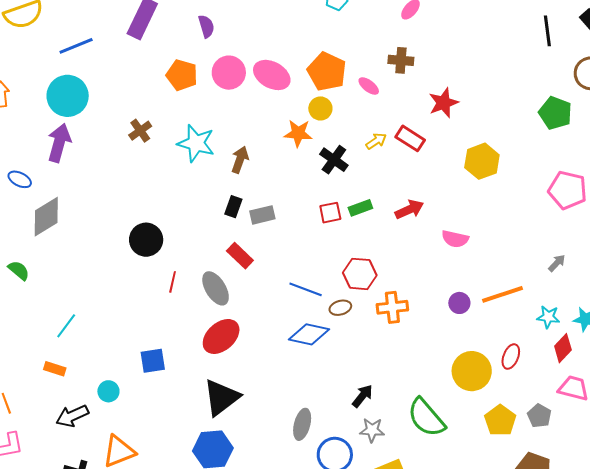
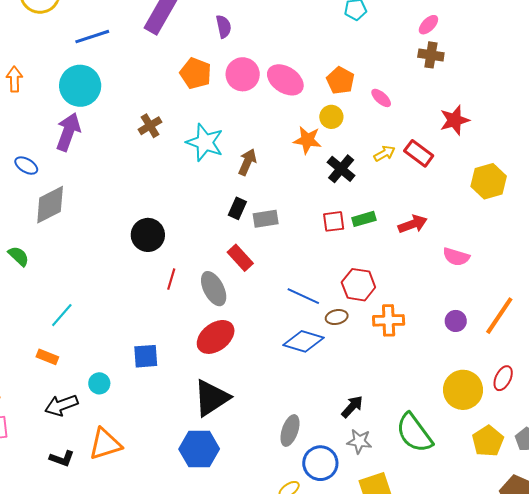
brown cross: (401, 60) -> (431, 55), moved
orange pentagon: (327, 72) -> (340, 81), size x0.7
orange line: (503, 294) -> (499, 316), turned -42

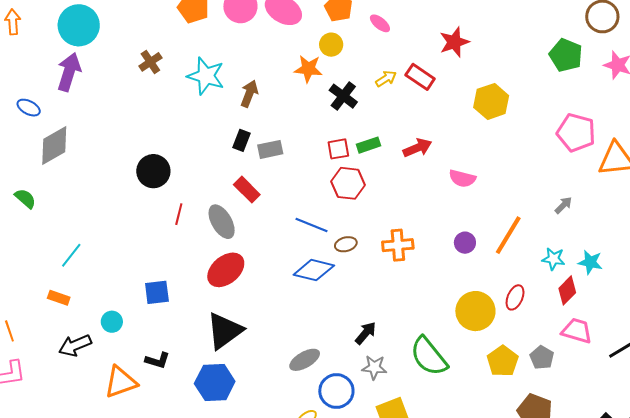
red hexagon: (358, 285) -> (348, 183), moved
gray ellipse: (290, 431) -> (305, 360), turned 44
black L-shape: (62, 459) -> (157, 360), moved

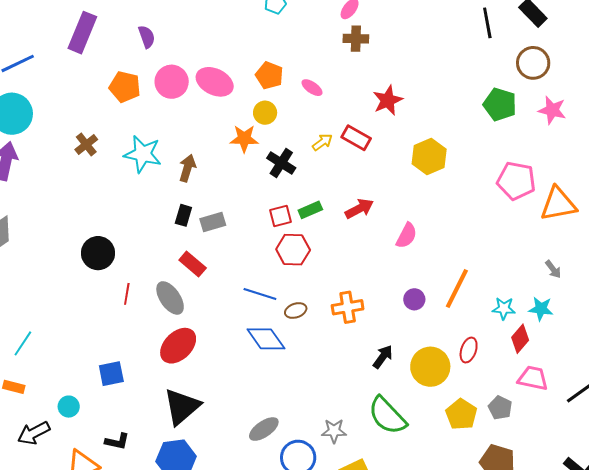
pink semicircle: (462, 178) -> (407, 236), turned -72
gray arrow: (563, 205) -> (553, 269), moved, turned 102
blue diamond: (314, 270) -> (266, 339), turned 45
black arrow: (366, 333) -> (383, 357), moved

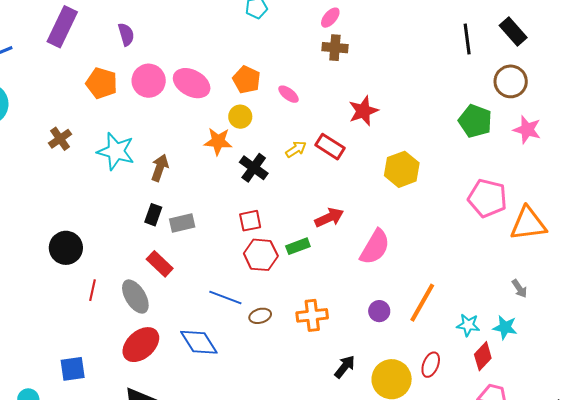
green rectangle: (310, 210) -> (298, 246), moved
pink semicircle: (407, 236) -> (375, 247), size x1.4
blue diamond: (266, 339) -> (199, 342), moved

